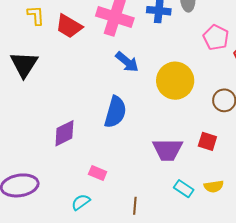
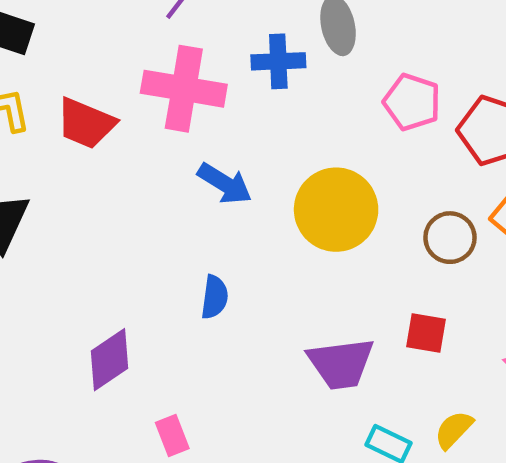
blue semicircle: (115, 112) -> (215, 297), size x0.6
pink rectangle: (98, 173) -> (172, 435), moved, turned 54
yellow semicircle: (214, 186) -> (454, 430), turned 150

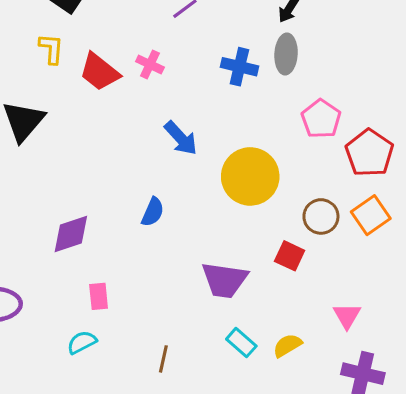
pink cross: (184, 89) -> (150, 64), moved, size x0.5
red square: (426, 333) -> (290, 256), moved

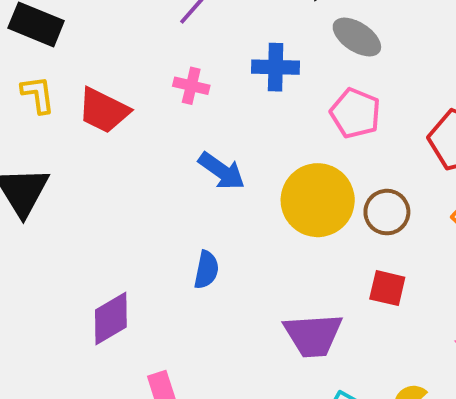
gray ellipse: (286, 54) -> (357, 37), moved, turned -48
pink cross: (150, 64) -> (191, 86), moved
pink pentagon: (321, 119) -> (355, 113), moved
brown circle: (321, 216) -> (387, 212), moved

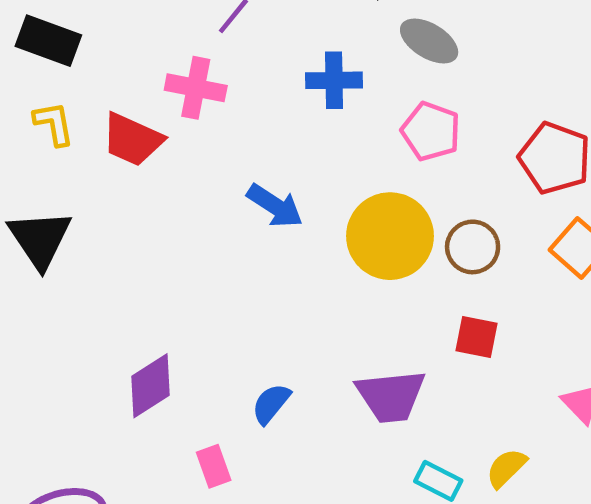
pink cross: (191, 86) -> (196, 88), moved, size x1.4
blue semicircle: (206, 270) -> (271, 404), moved, turned -150

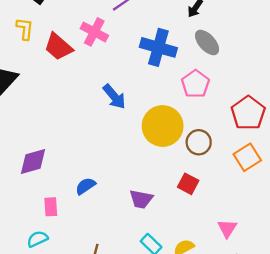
blue cross: (334, 80) -> (158, 47), size x1.4
purple trapezoid: (391, 396) -> (141, 199), size x0.7

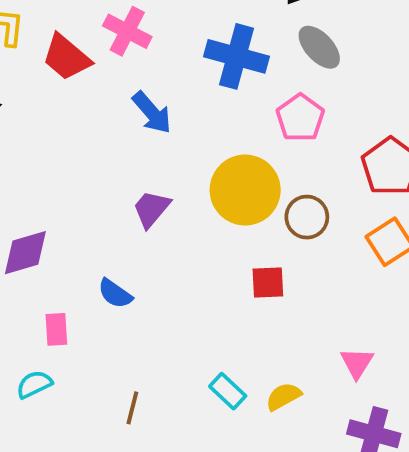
blue arrow: (114, 97) -> (152, 113), moved
red square: (188, 184) -> (268, 282), moved, turned -30
blue semicircle: (85, 186) -> (115, 294), turned -110
purple trapezoid: (141, 199) -> (151, 209), moved, turned 120

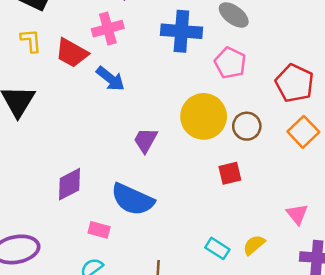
pink cross: (127, 31) -> (108, 29), turned -32
blue arrow: (152, 113) -> (111, 79), moved
blue semicircle: (115, 294) -> (132, 199), size x1.8
pink rectangle: (56, 329) -> (99, 230), turned -60

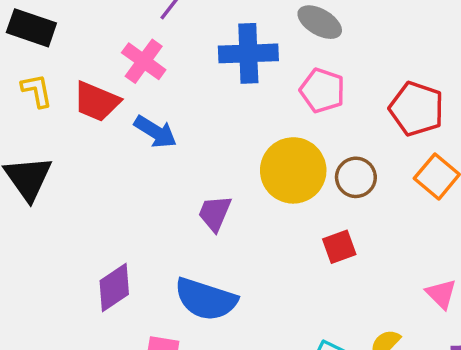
pink cross: (108, 29) -> (144, 61), turned -32

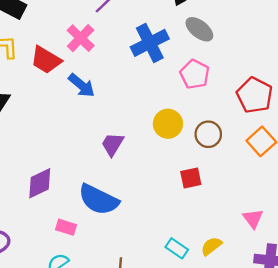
blue cross: (248, 53) -> (150, 43), turned -33
yellow circle: (293, 170) -> (168, 124), size x0.7

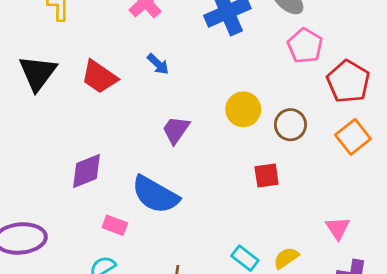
red trapezoid: (46, 60) -> (99, 77), moved
pink pentagon: (195, 74) -> (305, 46), moved
blue arrow: (82, 85) -> (158, 64), moved, size x0.7

